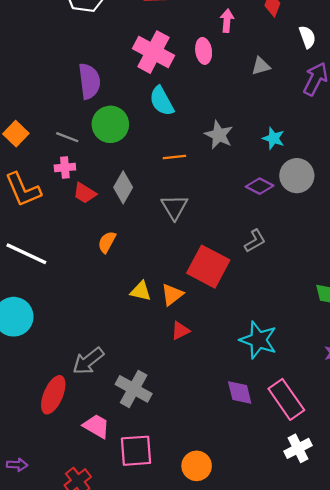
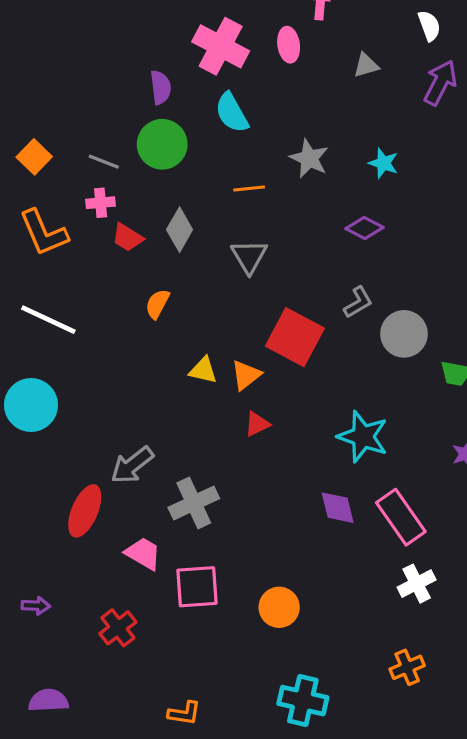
purple semicircle: (89, 81) -> (161, 87), moved, size x0.7
gray circle: (297, 176) -> (404, 334), moved
gray cross: (134, 389) -> (194, 503), turned 36

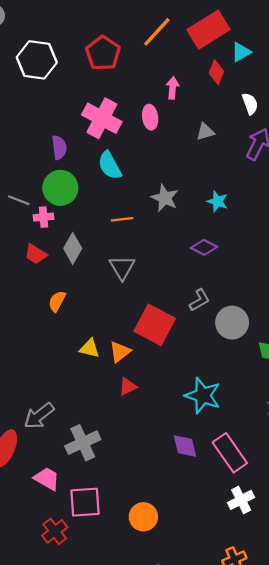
pink cross: (101, 203) -> (43, 217), moved
red cross: (118, 628) -> (55, 531), moved

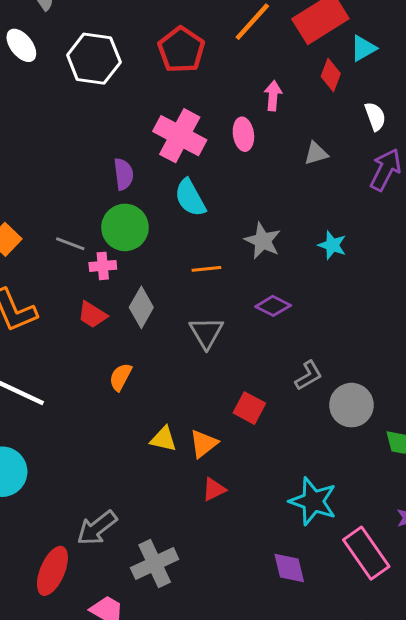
purple diamond: (204, 247) -> (273, 306), moved
red square: (155, 325) -> (249, 408), size x0.6
pink rectangle: (230, 453) -> (366, 553), moved

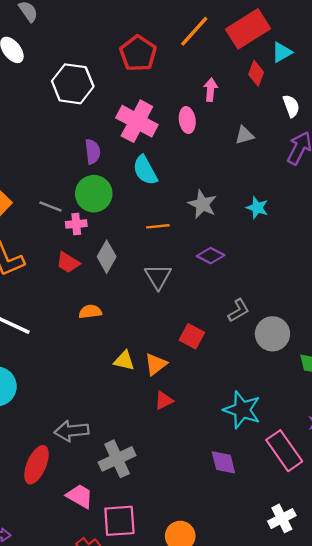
white hexagon: (94, 59) -> (73, 84), moved
orange semicircle: (121, 377) -> (90, 312), turned 55
gray arrow: (97, 528) -> (72, 431), turned 32

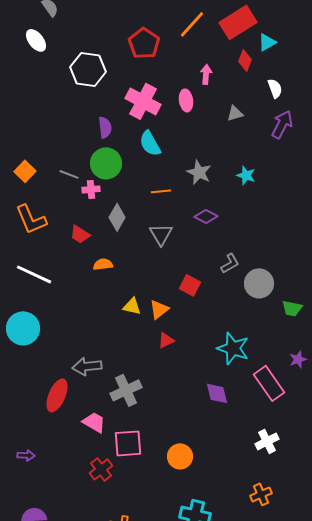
red trapezoid: (68, 263) -> (80, 234), moved

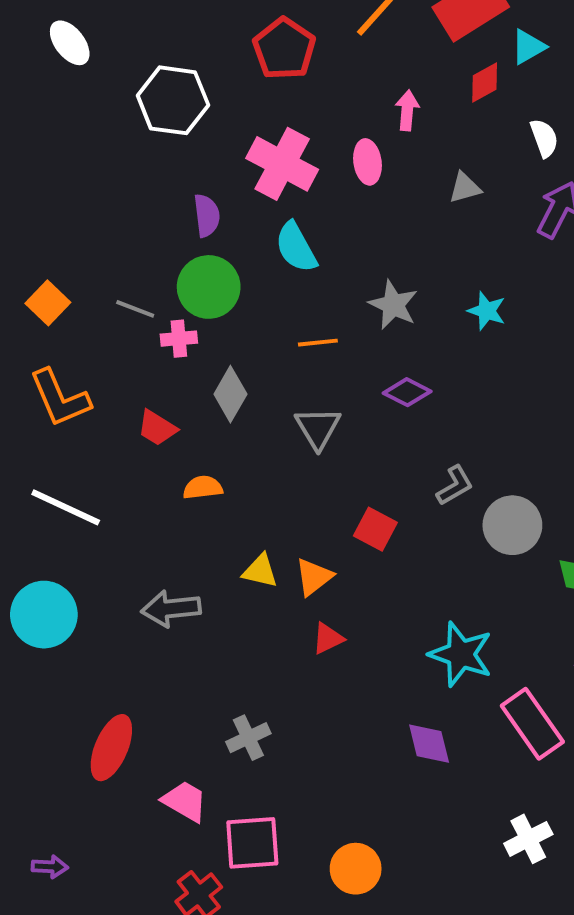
red diamond: (245, 60) -> (485, 82), turned 40
gray arrow: (87, 366) -> (171, 609), moved
gray cross: (126, 390) -> (248, 738), size x0.7

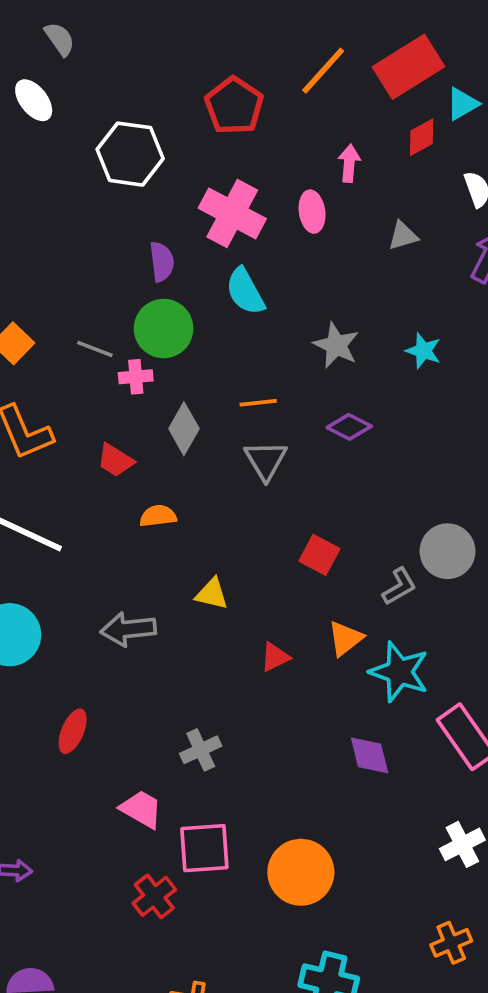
orange line: (318, 343) -> (258, 403), moved
gray L-shape: (455, 486) -> (399, 586), moved
orange triangle: (314, 577) -> (345, 638), moved
red ellipse: (111, 748) -> (73, 731), moved, size x0.7
orange circle: (356, 869) -> (301, 872), size x1.4

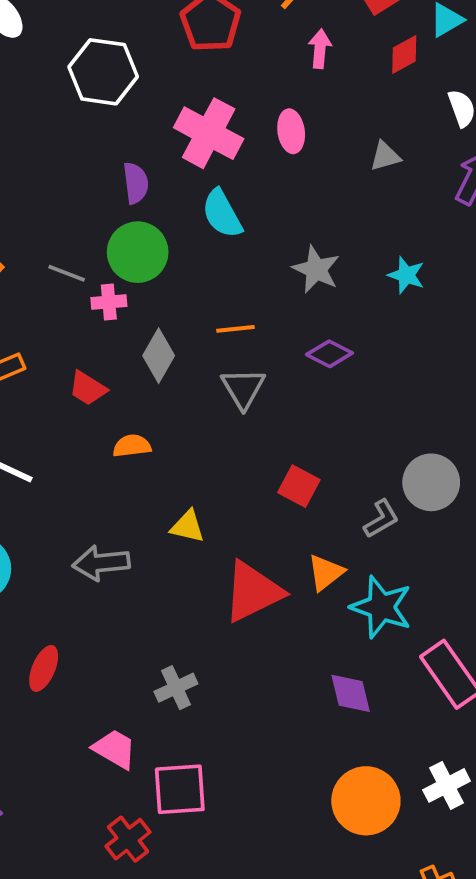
pink arrow: (349, 163) -> (320, 49), moved
red triangle: (275, 657) -> (253, 592), size x2.0
orange circle: (301, 872) -> (366, 801), moved

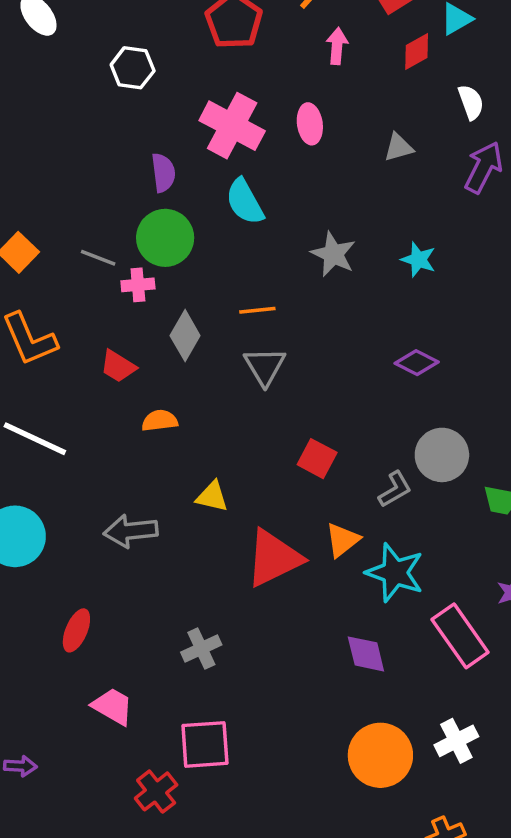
white hexagon: (103, 72) -> (133, 68), size x0.7
purple diamond: (329, 354) -> (417, 363), moved
pink trapezoid: (115, 749) -> (113, 706), moved

